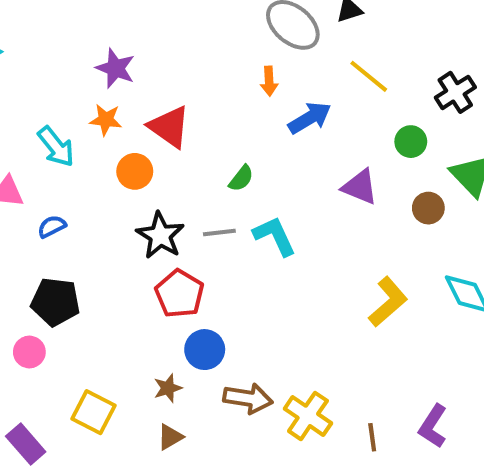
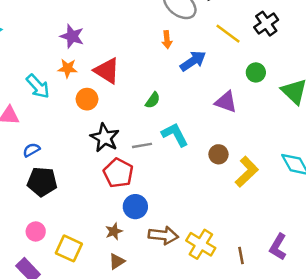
black cross: (455, 92) -> (266, 24), moved
brown circle: (428, 208) -> (219, 154), moved
blue semicircle: (52, 226) -> (31, 150), moved
gray line: (219, 233) -> (142, 145), moved
pink circle: (29, 352) -> (36, 231), moved

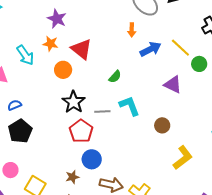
yellow line: (228, 34) -> (180, 48), moved
yellow L-shape: (247, 172) -> (183, 158), moved
black pentagon: (42, 182) -> (20, 131), turned 30

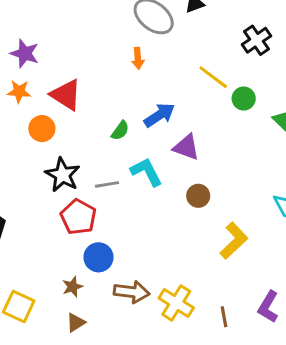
blue arrow: (150, 49) -> (159, 115), moved
purple triangle: (173, 85) -> (186, 147), moved

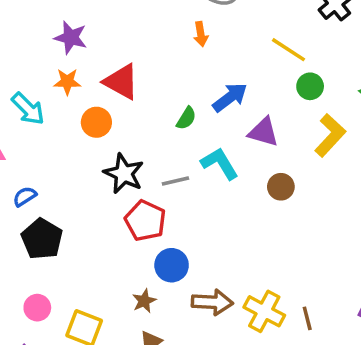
green circle: (244, 99) -> (310, 86), moved
yellow L-shape: (234, 241) -> (330, 135), moved
brown line: (224, 317) -> (307, 318), moved

